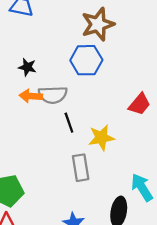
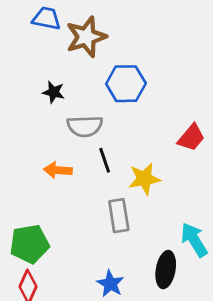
brown star: (98, 24) -> (86, 37), moved
orange arrow: (31, 96) -> (58, 170), moved

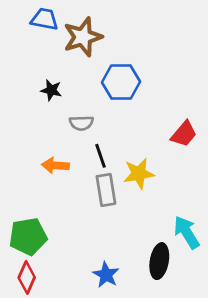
gray semicircle: (85, 126) -> (81, 123), size x0.7
gray rectangle: (119, 216) -> (106, 190), moved

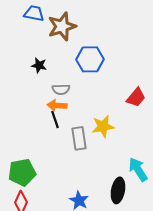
black line: (101, 156) -> (55, 119), moved
orange arrow: (55, 165) -> (57, 105), moved

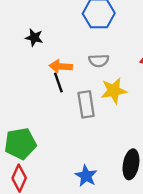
black star: (39, 65) -> (34, 38), moved
gray semicircle: (61, 89) -> (99, 61), moved

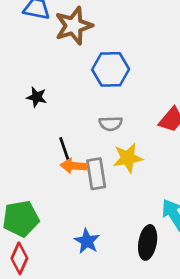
orange arrow: (61, 66) -> (74, 166), moved
blue star: (86, 176) -> (87, 241), moved

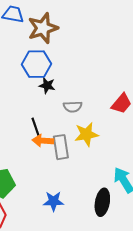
blue hexagon: (111, 69) -> (36, 64), moved
black star: (37, 97) -> (47, 85), moved
blue star: (87, 241) -> (53, 201), turned -30

